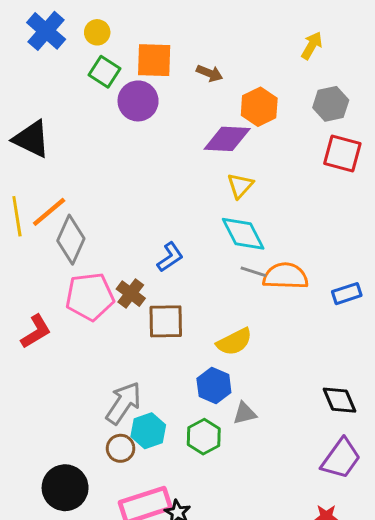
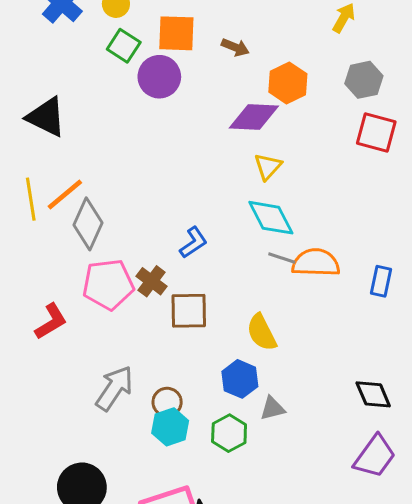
blue rectangle: (347, 294) -> (381, 281), turned -60
yellow semicircle: (234, 342) -> (262, 332), turned 90
gray arrow: (123, 403) -> (114, 388), moved
brown circle: (121, 448) -> (167, 402), moved

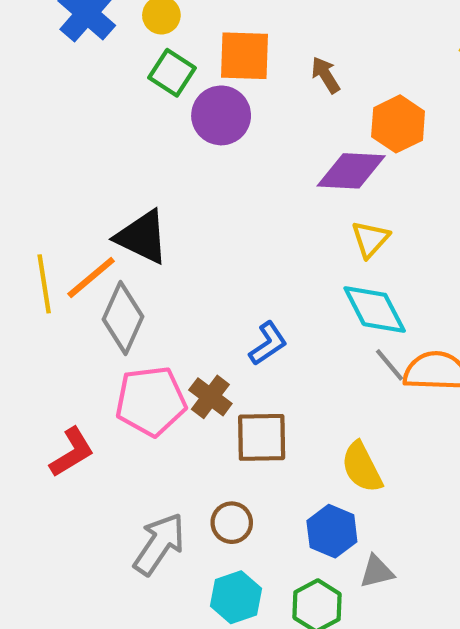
brown arrow: (235, 47) -> (326, 75), turned -144
black triangle: (46, 117) -> (142, 237), moved
gray line: (282, 258) -> (390, 365), turned 32
brown circle: (167, 402) -> (232, 523), moved

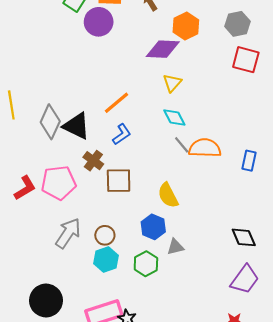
black triangle: (142, 237) -> (77, 126), moved
orange line: (91, 277) -> (116, 103), moved
cyan diamond: (375, 309) -> (174, 118), size x0.7
pink pentagon: (151, 401) -> (59, 183), moved
brown circle: (232, 523) -> (105, 235), moved

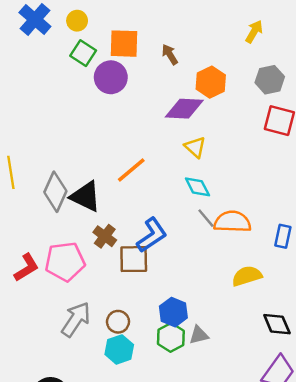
yellow triangle: (172, 83) -> (195, 147), turned -30
blue L-shape: (122, 134) -> (152, 235), moved, size x1.4
yellow semicircle: (168, 195) -> (247, 276), moved, turned 100
green hexagon: (146, 264) -> (171, 337), moved

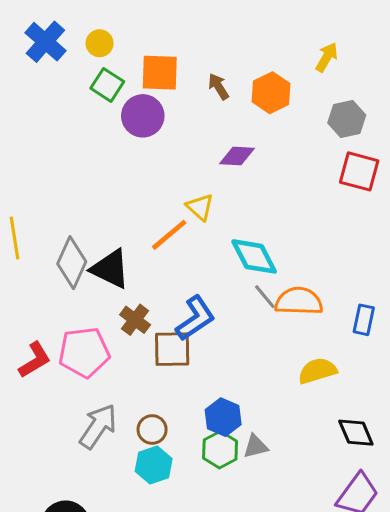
orange hexagon: (211, 82) -> (271, 93), moved
purple diamond: (184, 109) -> (237, 156), size x0.7
yellow triangle: (195, 147) -> (200, 207), moved
cyan diamond: (197, 187) -> (254, 256), size x1.4

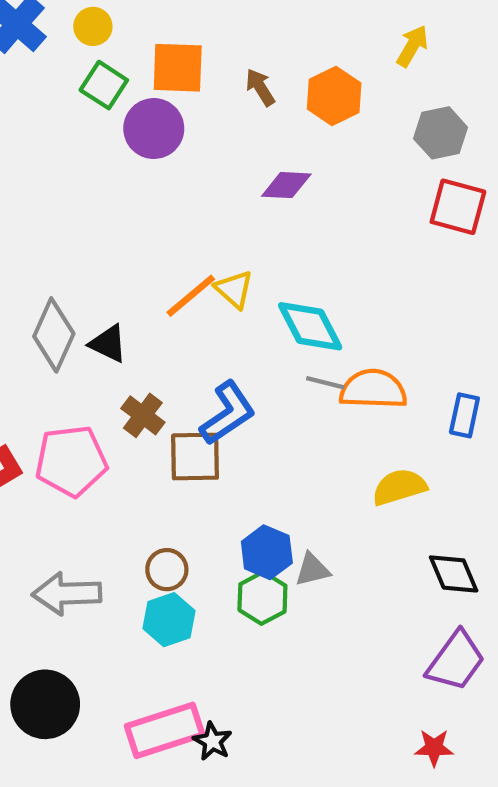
yellow triangle: (200, 207) -> (234, 289), moved
black triangle: (110, 269) -> (108, 344), size x0.7
gray line: (265, 297) -> (325, 383), turned -36
gray arrow: (98, 426) -> (67, 593), moved, turned -126
gray triangle: (256, 446) -> (312, 570), moved

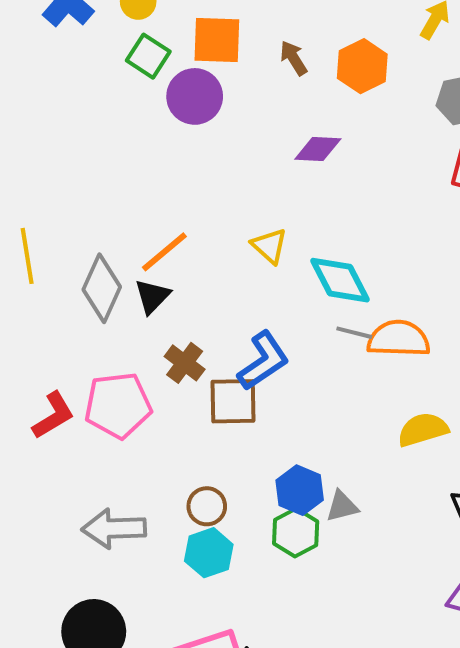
orange line: (191, 296) -> (164, 252), moved
black triangle: (108, 344) -> (152, 296), turned 48

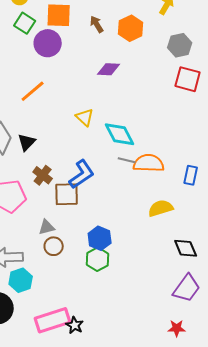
orange line: (164, 252) -> (33, 91), moved
gray triangle: (342, 506) -> (47, 227), moved
cyan hexagon: (209, 553) -> (21, 280), moved

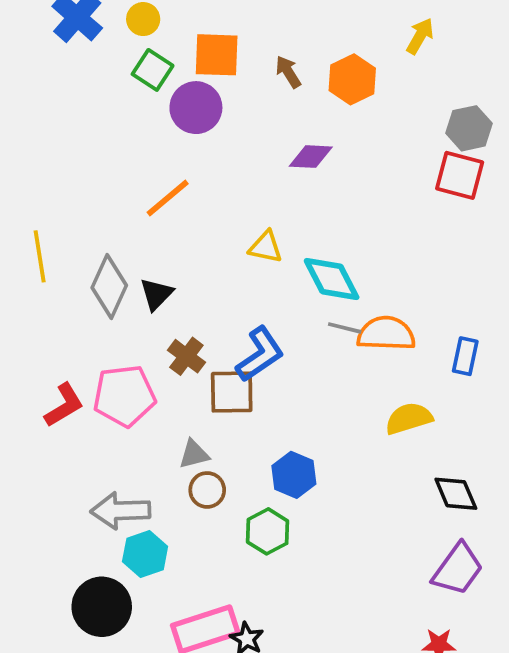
gray hexagon: (180, 45) -> (469, 128), moved
yellow triangle: (85, 117) -> (266, 247), turned -30
green hexagon: (98, 259) -> (267, 531), moved

